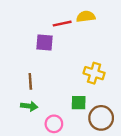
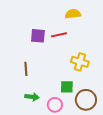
red line: (62, 24) -> (59, 35), moved
green arrow: (29, 106) -> (32, 97), moved
pink circle: (54, 124) -> (55, 105), moved

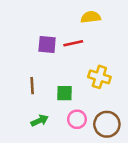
green square: (67, 87) -> (65, 93), moved
green arrow: (32, 97) -> (40, 121), turned -32
pink circle: (55, 105) -> (77, 119), moved

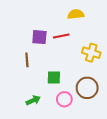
yellow cross: (99, 77) -> (91, 53), moved
brown line: (32, 86) -> (27, 60), moved
brown circle: (107, 124) -> (87, 88), moved

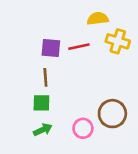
yellow cross: (91, 53) -> (118, 41), moved
brown line: (27, 60) -> (45, 77), moved
green square: (54, 77) -> (41, 103), moved

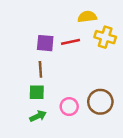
pink circle: (83, 128) -> (69, 107), moved

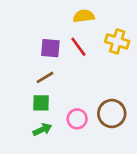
yellow semicircle: (87, 17) -> (84, 16), moved
red line: (70, 42) -> (78, 47), turned 66
brown line: (40, 69) -> (45, 77), turned 63

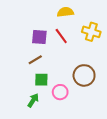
green square: (41, 103) -> (41, 80), moved
brown circle: (112, 114) -> (84, 75), moved
green arrow: (42, 130) -> (33, 100), turned -32

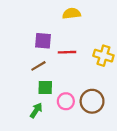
yellow cross: (91, 32) -> (103, 56), moved
red line: (61, 36) -> (67, 52), moved, turned -56
brown circle: (84, 75) -> (92, 101), moved

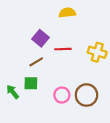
purple square: (43, 41) -> (40, 38), turned 35
green square: (45, 88) -> (31, 83), moved
green arrow: (36, 110) -> (13, 92), moved, turned -72

